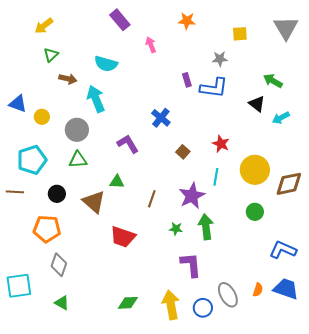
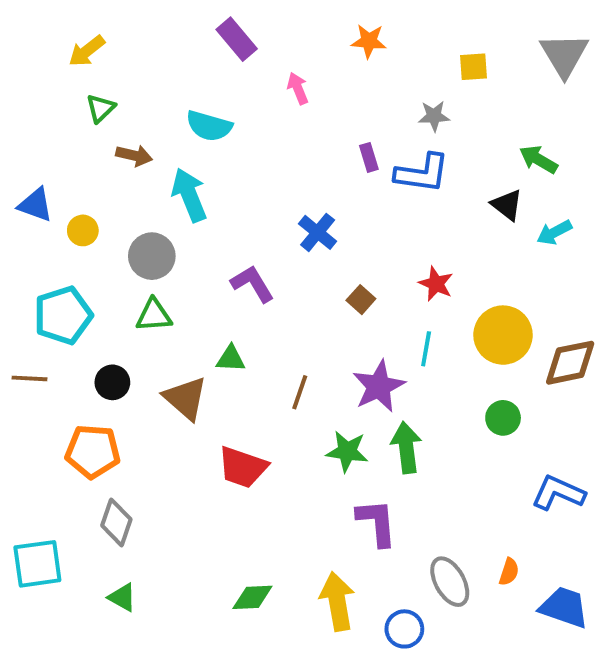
green star: (176, 229) -> (347, 451), size x1.5
blue trapezoid: (286, 289) -> (564, 607), moved
blue circle: (203, 308) -> (404, 629), moved

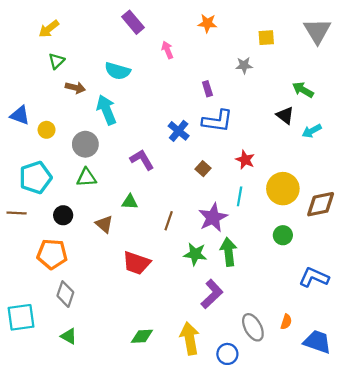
blue L-shape: (422, 173) -> (217, 121), moved
brown triangle: (185, 398) -> (104, 224), size x0.7
purple L-shape: (377, 522) -> (212, 294), turned 52

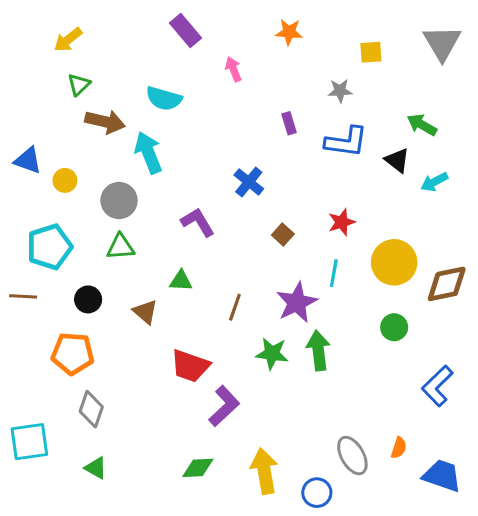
brown arrow: (75, 88) -> (105, 122), size x1.4
blue L-shape: (217, 121) -> (346, 142), moved
red star: (245, 160) -> (342, 222), turned 30
blue L-shape: (314, 277) -> (437, 386), turned -68
purple L-shape: (212, 294) -> (224, 406), moved

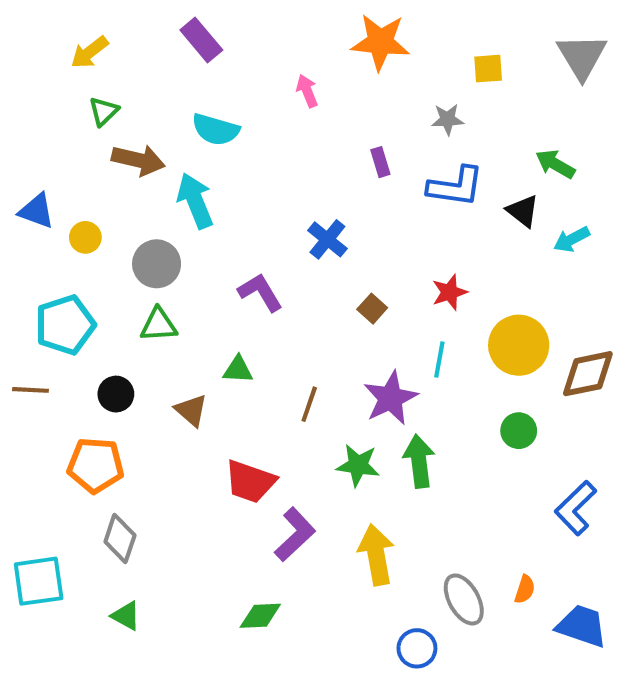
purple rectangle: (185, 30) -> (201, 40), moved
orange star: (289, 32) -> (380, 42), size x1.6
yellow arrow: (264, 471) -> (376, 555), moved

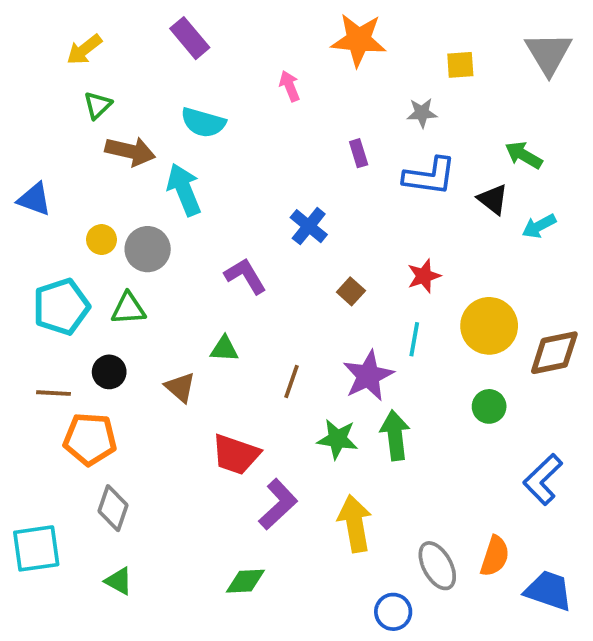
yellow circle: (85, 237) -> (101, 240), moved
green triangle: (159, 325) -> (128, 309), moved
brown line: (30, 390) -> (54, 393), moved
orange semicircle: (525, 589) -> (495, 556), size x1.5

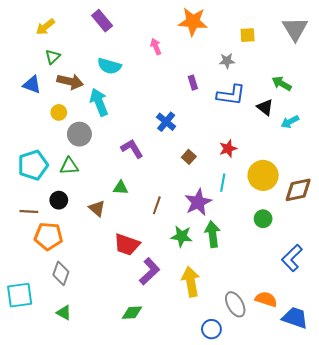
blue triangle: (34, 199) -> (32, 85), moved
yellow circle: (101, 240) -> (59, 112), moved
orange semicircle: (495, 556) -> (266, 299), turned -90

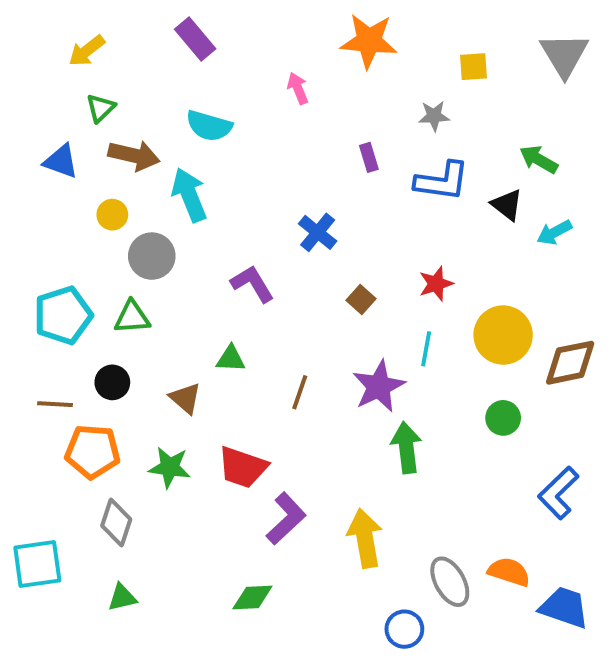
green star: (182, 236) -> (170, 467), moved
green triangle: (64, 313) -> (122, 598), turned -42

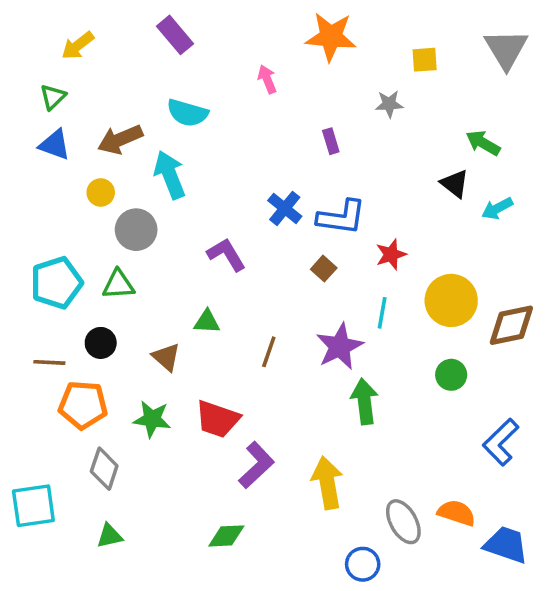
green triangle: (100, 108) -> (53, 97), moved
brown arrow: (134, 155) -> (120, 139), turned 144
blue L-shape: (442, 181) -> (341, 217), moved

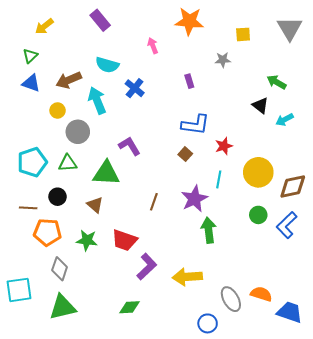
blue cross: (285, 208) -> (135, 88), moved
green triangle: (207, 322) -> (106, 173), moved, size x1.8
blue L-shape: (501, 442) -> (287, 225), moved
yellow arrow: (327, 483) -> (187, 277), turned -84
green triangle: (110, 536) -> (63, 307), size x1.8

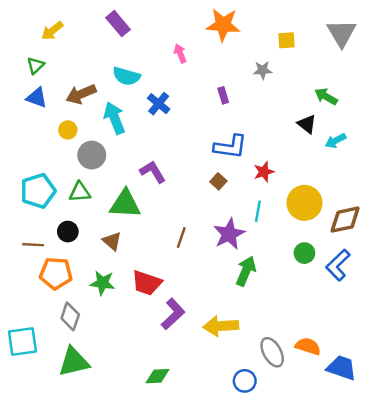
green arrow: (209, 230) -> (246, 271), turned 30
green diamond: (129, 307) -> (157, 376), moved

